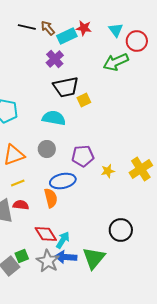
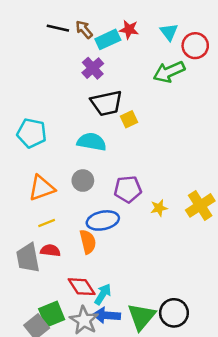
black circle: (121, 230) -> (174, 313), moved
green square: (22, 256) -> (52, 314), size x1.5

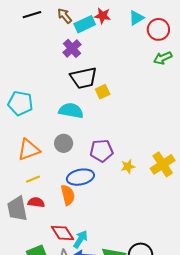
black line: (58, 28) -> (32, 15), moved, turned -30
cyan triangle: (169, 32) -> (136, 18), turned 35
green arrow: (169, 72) -> (163, 58), moved, size x0.7

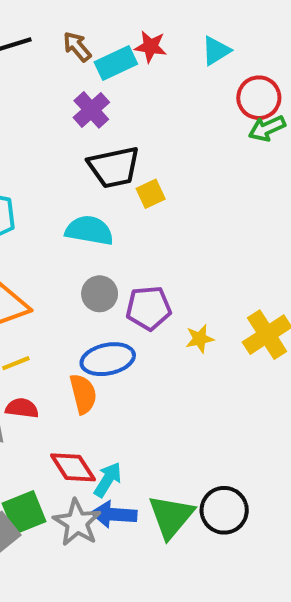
red circle: (158, 29) -> (259, 98), moved
gray circle: (64, 143) -> (100, 294), moved

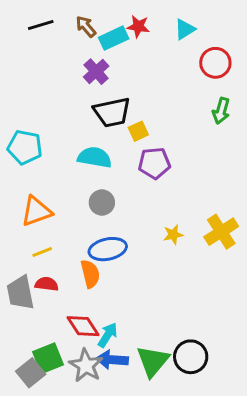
green arrow: (267, 128) -> (221, 111), moved, turned -50
purple pentagon: (149, 308) -> (154, 163), moved

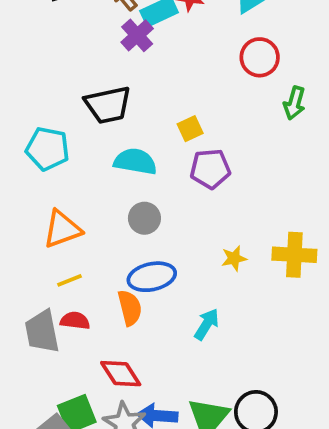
red circle: (215, 63) -> (260, 57), moved
purple cross: (96, 72) -> (137, 35), moved
black trapezoid: (112, 112) -> (108, 105), moved
yellow cross: (221, 232) -> (294, 255), turned 36
cyan arrow: (108, 335) -> (207, 324), moved

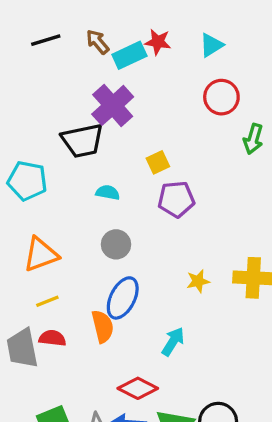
purple cross: (137, 35) -> (113, 105), moved, size x1.4
cyan semicircle: (135, 162) -> (108, 192), size x0.6
blue ellipse: (152, 277) -> (123, 298), turned -51
red diamond: (121, 374) -> (138, 388), moved, turned -30

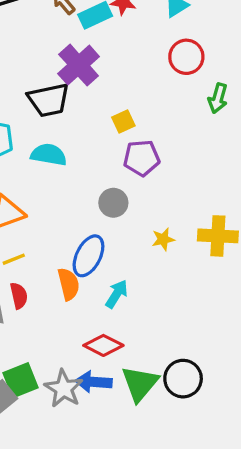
cyan semicircle: (108, 192) -> (49, 155), moved, size x1.5
gray circle: (116, 244) -> (113, 203), moved
red semicircle: (52, 338) -> (19, 296), turned 70
cyan arrow: (173, 341) -> (117, 294), moved

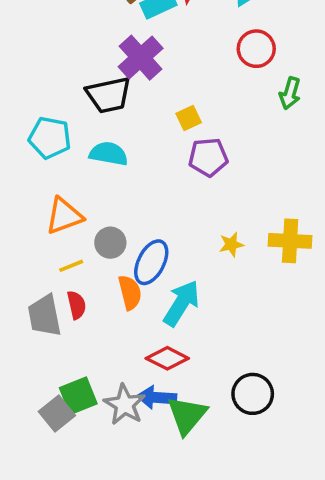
gray circle: (113, 203) -> (110, 243), moved
cyan arrow: (117, 294) -> (182, 303), size x1.5
green triangle: (140, 384) -> (187, 415), moved

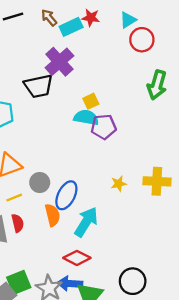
red circle: (256, 49) -> (142, 40), moved
green arrow: (290, 93) -> (157, 85), size x1.4
cyan semicircle: (109, 154) -> (86, 117), moved

